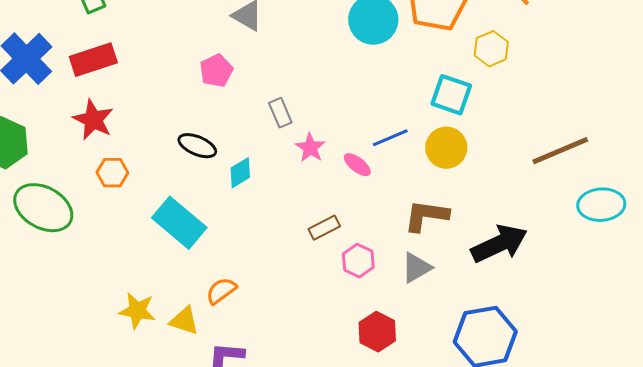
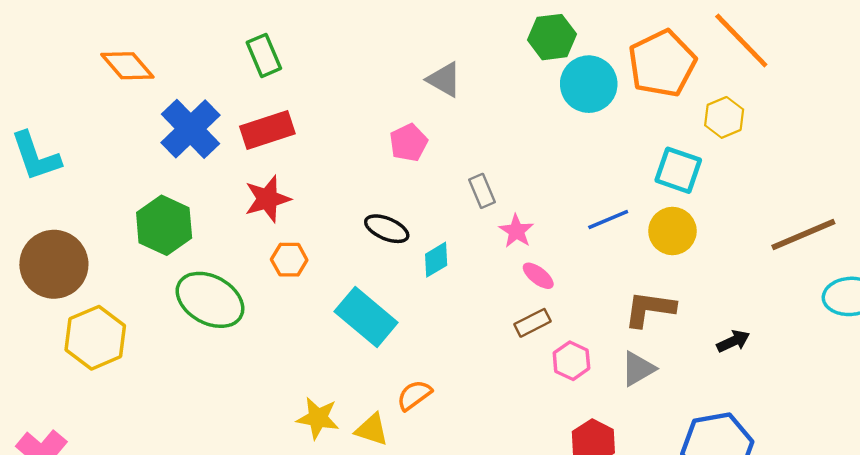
red star: (93, 120) -> (267, 199), turned 30
pink ellipse: (357, 165) -> (538, 276), moved
black arrow: (499, 244) -> (733, 341), size x0.5

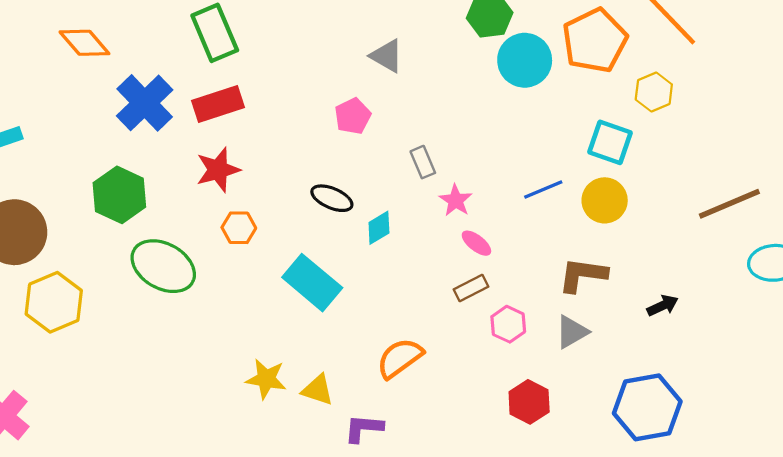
green rectangle: (264, 55) -> (215, 33), size x1.4
orange semicircle: (414, 395) -> (400, 358), moved, size x1.4

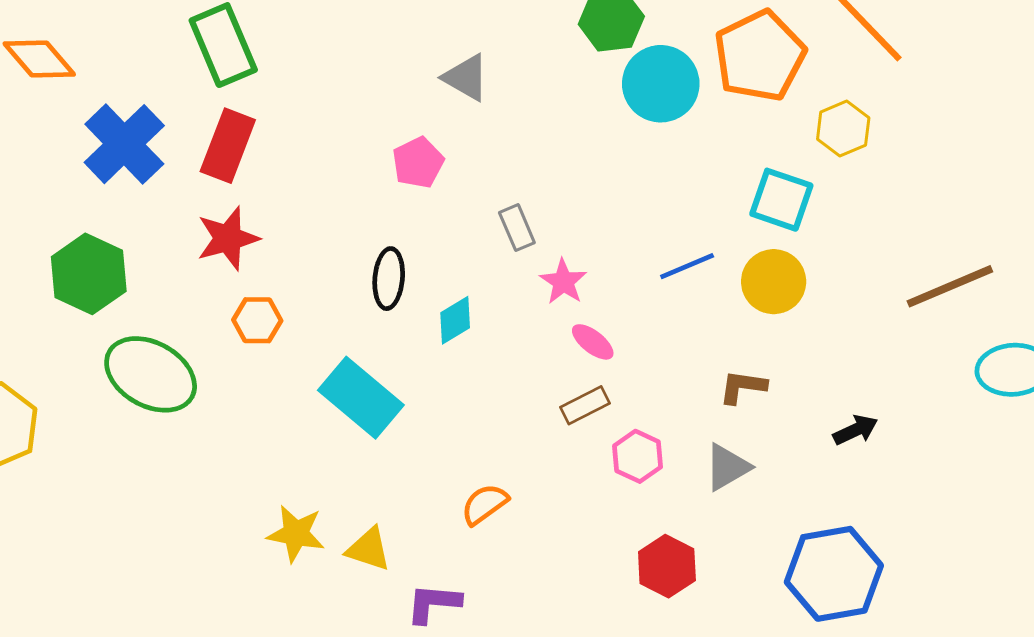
red rectangle: (218, 104) -> (228, 146), turned -51
black ellipse: (332, 198) -> (389, 279), turned 72
brown L-shape: (583, 275) -> (743, 387), size x0.7
orange semicircle: (400, 358) -> (485, 504), size x0.7

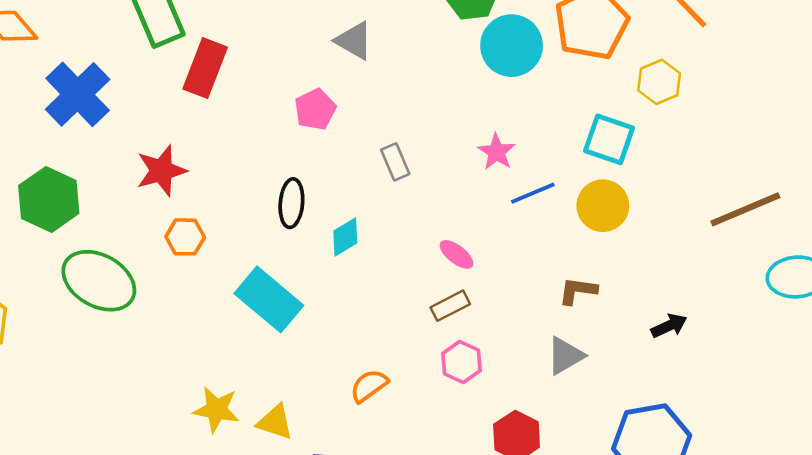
red rectangle: (228, 146) -> (205, 68), moved
pink star: (563, 282) -> (497, 152), moved
pink hexagon: (638, 456) -> (462, 362), moved

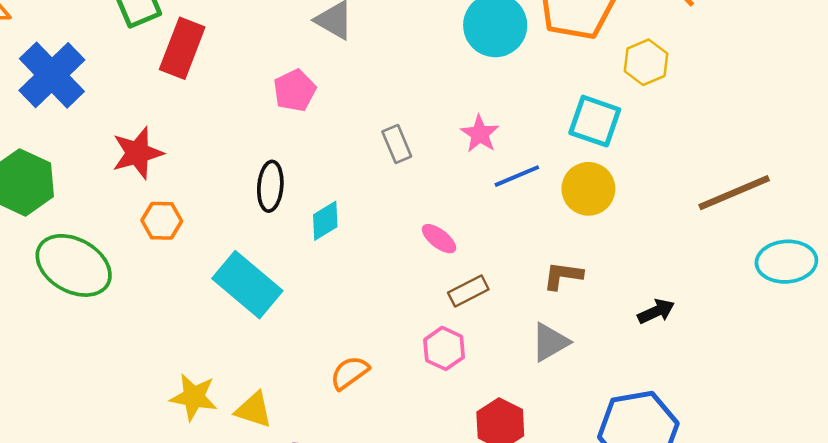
gray rectangle: (395, 162) -> (397, 144), moved
brown rectangle: (450, 306) -> (468, 291), moved

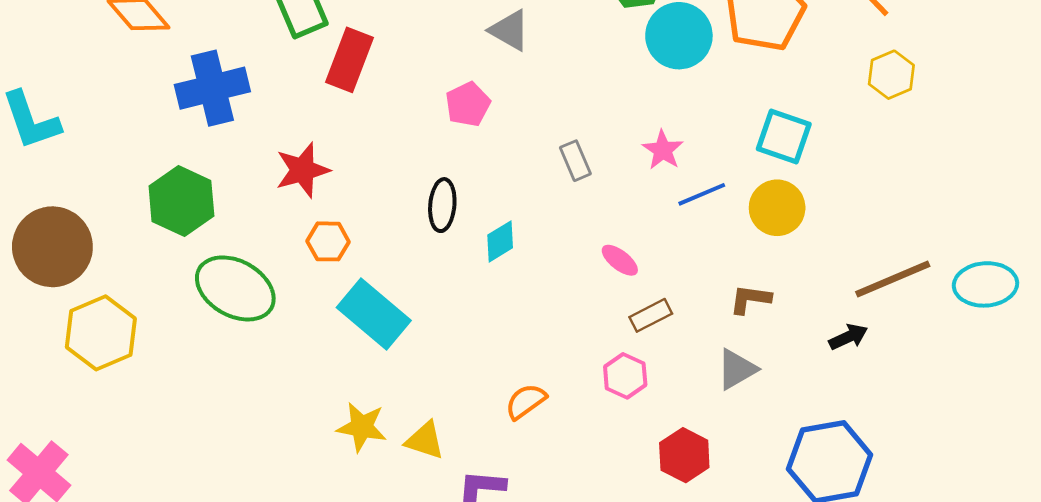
yellow hexagon: (646, 62) -> (891, 75), moved
blue cross: (52, 75) -> (212, 88), turned 30
brown line: (734, 193) -> (893, 279), moved
cyan rectangle: (247, 285) -> (374, 314), moved

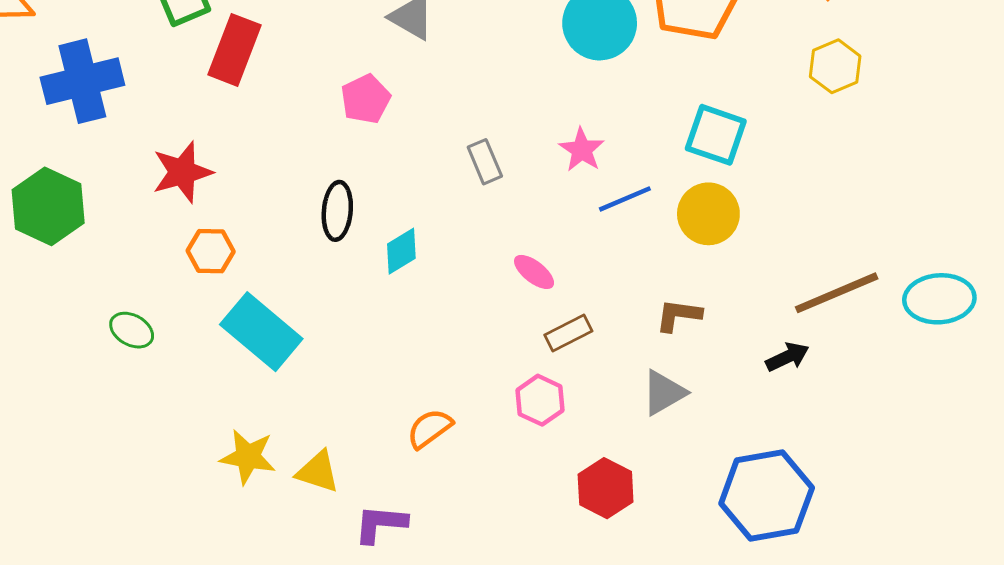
green ellipse: (235, 288) -> (132, 330), moved, size x0.5

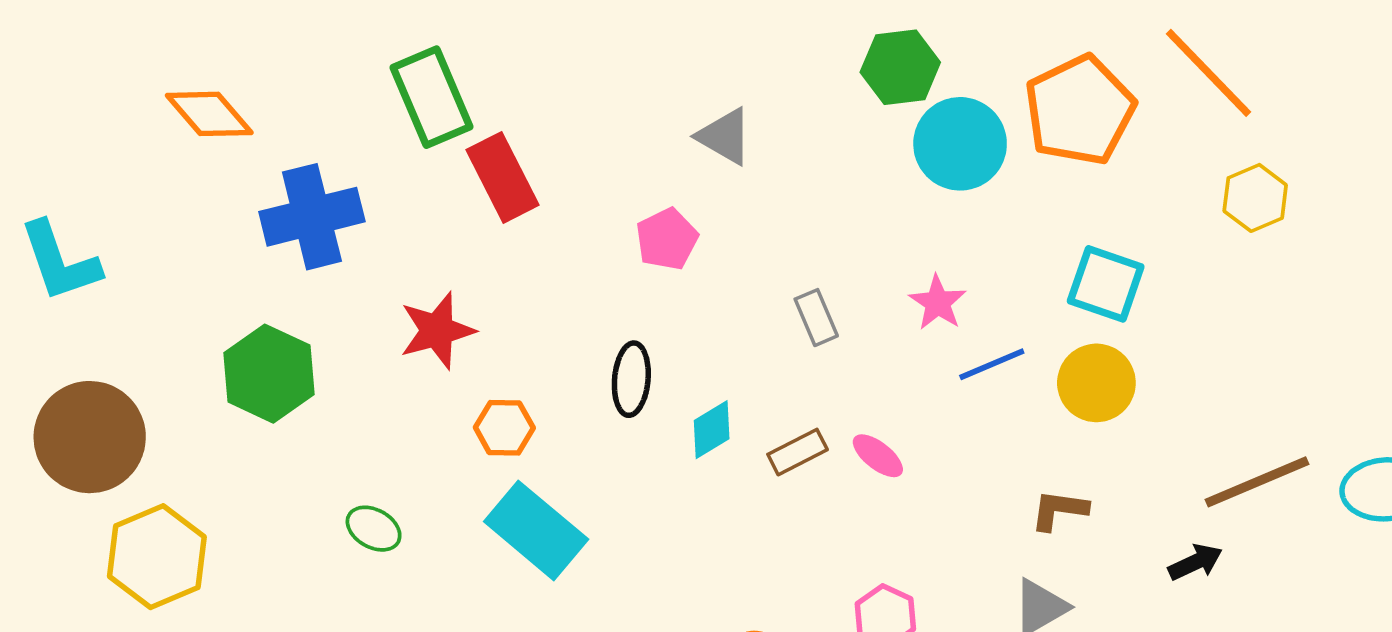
red rectangle: (234, 50) -> (502, 177), turned -48
orange hexagon: (211, 251) -> (504, 428), moved
brown rectangle: (568, 333) -> (798, 452), moved

